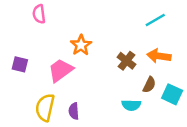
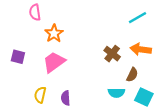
orange star: (81, 45) -> (54, 33), moved
cyan square: (172, 94) -> (144, 97), moved
yellow semicircle: (45, 107) -> (40, 95), size x0.7

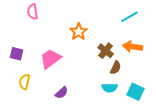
orange star: (54, 33) -> (79, 32), moved
brown semicircle: (132, 75) -> (116, 68), moved
yellow semicircle: (40, 95) -> (25, 82), moved
purple semicircle: (66, 98) -> (62, 93), turned -128

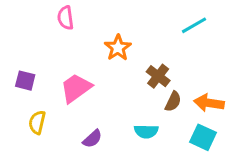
pink semicircle: (33, 12) -> (66, 18), moved
orange arrow: (133, 47) -> (209, 103), moved
cyan semicircle: (110, 88) -> (146, 131), moved

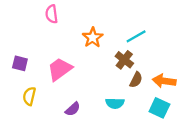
cyan line: (194, 25) -> (136, 36), moved

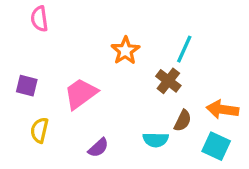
pink semicircle: (52, 14) -> (39, 19), moved
cyan line: (136, 36) -> (184, 49), turned -36
brown semicircle: (136, 80) -> (183, 121), moved

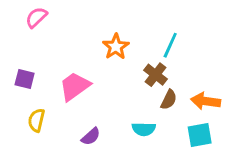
pink semicircle: (39, 19) -> (36, 17), turned 55
brown semicircle: (183, 121) -> (169, 100), moved
cyan square: (216, 146) -> (200, 135), turned -35

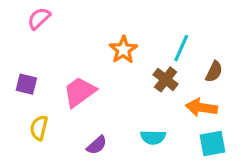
brown semicircle: (169, 100) -> (214, 72), moved
orange arrow: (206, 101) -> (202, 108), moved

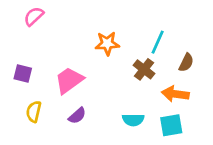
orange star: (123, 50) -> (107, 44), turned 30
cyan square: (212, 144) -> (171, 125), moved
purple semicircle: (97, 145) -> (77, 116), moved

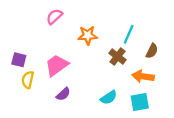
pink semicircle: (34, 16) -> (54, 17), moved
yellow semicircle: (34, 112) -> (28, 80), moved
cyan semicircle: (133, 120) -> (109, 97), turned -35

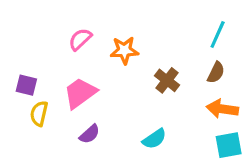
pink semicircle: (54, 17) -> (80, 39), moved
cyan line: (129, 34) -> (218, 35), moved
orange arrow: (143, 76) -> (222, 109), moved
cyan square: (140, 102) -> (229, 145), moved

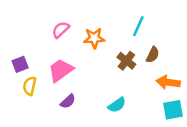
cyan line: (218, 35) -> (138, 26), moved
brown semicircle: (216, 72) -> (153, 55), moved
purple square: (26, 85) -> (20, 64), turned -35

